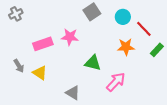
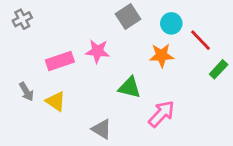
orange star: (126, 47) -> (162, 55), moved

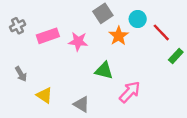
gray cross: (22, 19) -> (18, 26), moved
orange star: (162, 55) -> (119, 36), moved, turned -30
pink rectangle: (60, 61) -> (48, 36), moved
yellow triangle: (56, 101) -> (44, 95), moved

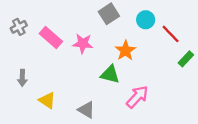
pink rectangle: (48, 36) -> (51, 38), turned 60
orange star: (119, 36) -> (125, 51), moved
gray arrow: (21, 74) -> (22, 78), turned 32

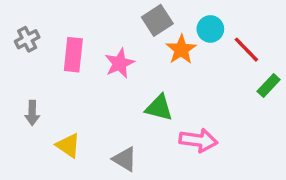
pink rectangle: (51, 38) -> (73, 55), turned 55
pink star: (83, 43) -> (120, 63), turned -30
orange star: (125, 51) -> (181, 50), moved
pink arrow: (137, 97) -> (198, 140), turned 55

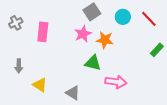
orange star: (181, 50) -> (105, 40), moved, turned -30
red line: (246, 50) -> (149, 19), moved
pink star: (120, 63) -> (83, 34), moved

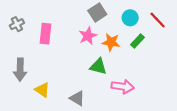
green rectangle: (157, 50) -> (138, 41), moved
gray arrow: (19, 66) -> (20, 70), size x1.5

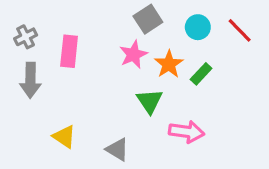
green rectangle: (138, 41) -> (201, 74), moved
orange star: (111, 42) -> (169, 64), turned 30
green triangle: (98, 66) -> (150, 101), turned 42
gray arrow: (20, 70) -> (30, 80), moved

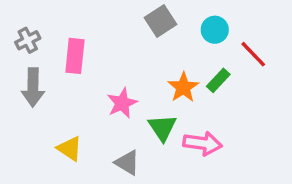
red line: (240, 30) -> (253, 54), moved
pink star: (133, 55) -> (122, 103), moved
orange star: (169, 64) -> (183, 87), moved
green triangle: (150, 101) -> (162, 128), moved

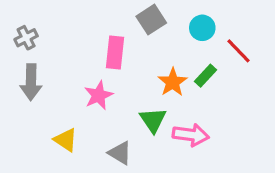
pink rectangle: (75, 56) -> (115, 53), moved
pink star: (122, 103) -> (99, 95), moved

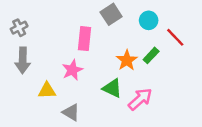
green triangle: (153, 120) -> (112, 88), turned -30
pink arrow: (191, 135) -> (140, 99), turned -50
yellow triangle: (66, 140) -> (47, 91), moved, turned -36
gray triangle: (120, 153) -> (71, 112), moved

